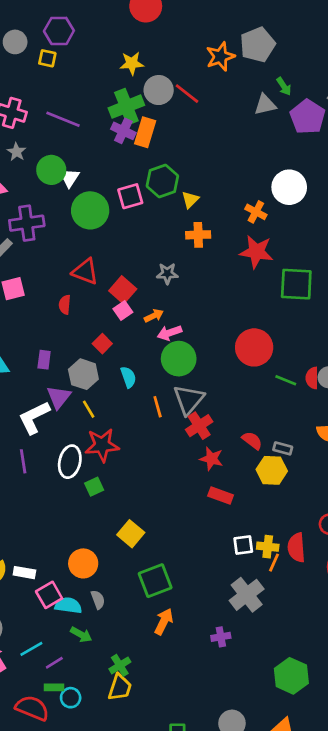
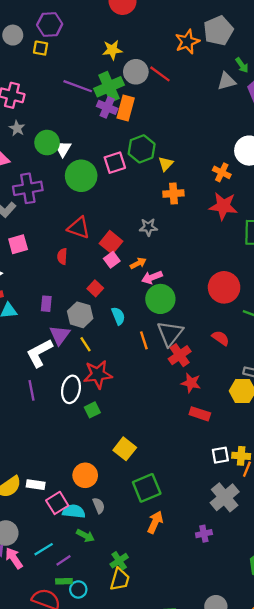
purple line: (63, 119) -> (78, 86), moved
red semicircle: (252, 440) -> (221, 338), moved

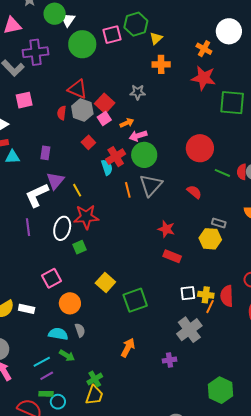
gray hexagon: (80, 315) -> (82, 110), moved
red cross: (180, 355) -> (116, 157), moved
green square: (147, 488) -> (135, 300), moved
pink square: (57, 503) -> (51, 278), moved
cyan line: (44, 549) -> (42, 362), moved

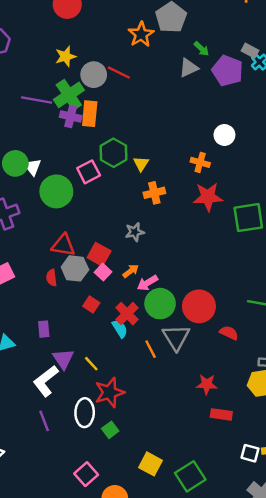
white circle: (229, 31) -> (224, 135), size x0.7
red circle: (200, 148) -> (199, 306), moved
white square: (188, 293) -> (250, 453), turned 35

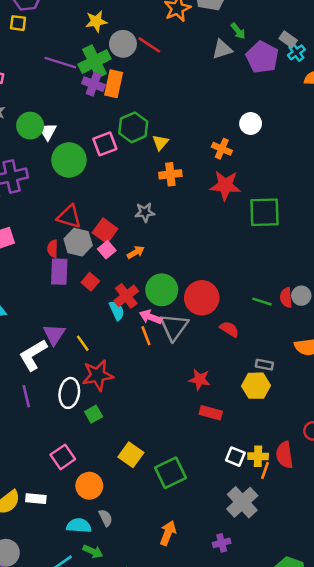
pink arrow: (147, 283) -> (151, 317), moved, turned 45
purple rectangle: (44, 329) -> (59, 272), moved, size x1.5

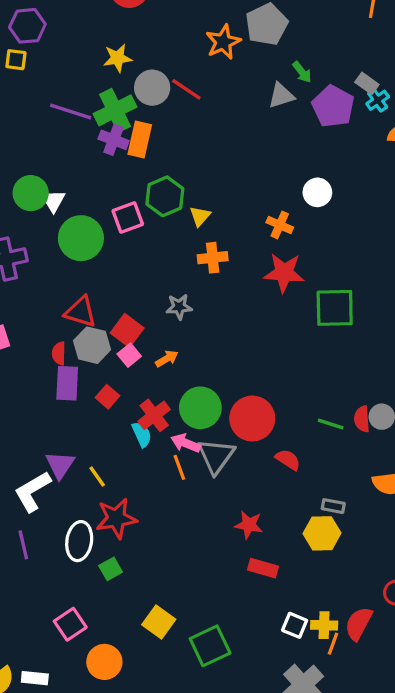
red semicircle: (285, 455) -> (359, 624), turned 36

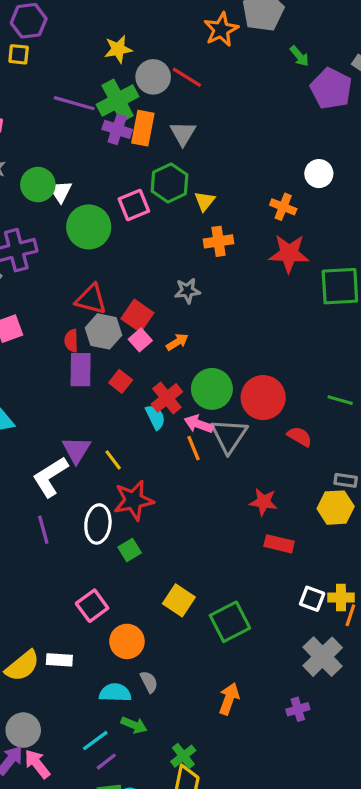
gray triangle: (281, 96) -> (183, 133), moved, turned -40

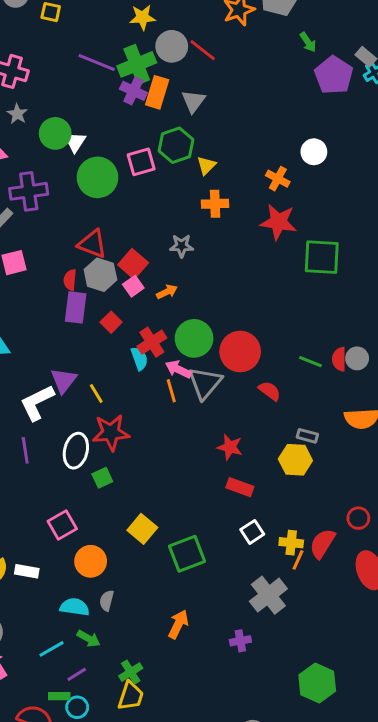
white square: (312, 599) -> (252, 532), moved, turned 30
gray semicircle: (149, 682) -> (107, 601), turned -144
purple line: (106, 762) -> (77, 674), moved

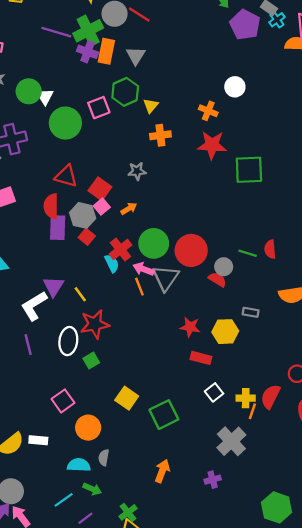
gray hexagon: (100, 275) -> (83, 215), moved
red semicircle: (70, 280) -> (51, 206), size x1.5
gray circle: (357, 358) -> (224, 267), moved
yellow hexagon: (295, 460) -> (225, 332), moved

